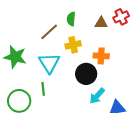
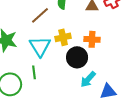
yellow cross: (73, 45) -> (63, 37), moved

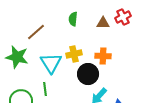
brown line: (40, 15) -> (36, 32), moved

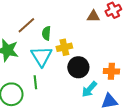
green semicircle: (73, 19) -> (46, 33), moved
orange cross: (103, 56) -> (111, 71), moved

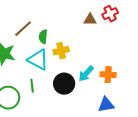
cyan triangle: (41, 56) -> (38, 60), turned -30
black circle: (78, 67) -> (64, 84), moved
cyan arrow: (89, 89) -> (86, 74), moved

